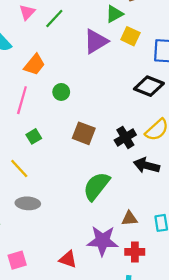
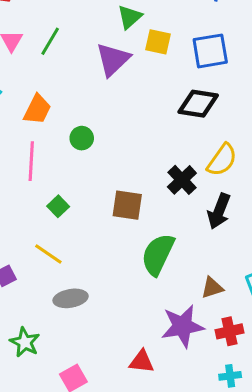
brown square: (84, 133) -> (127, 205), moved
black arrow: (147, 165) -> (219, 211), turned -70

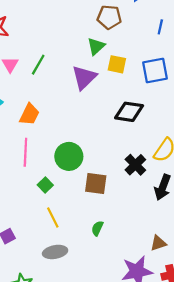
black diamond: (198, 104) -> (129, 112), moved
green circle: (82, 138) -> (69, 156), moved, size x1.6
yellow line: (48, 254) -> (53, 217), moved, turned 30
green semicircle: (158, 254) -> (97, 228), moved, size x0.5

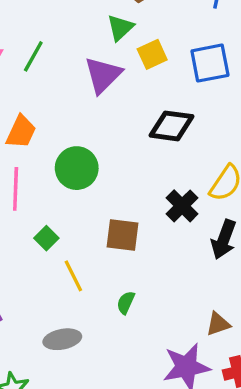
yellow square: (117, 64) -> (152, 54), turned -36
green circle: (69, 156) -> (77, 168), moved
yellow line: (53, 217) -> (73, 276), moved

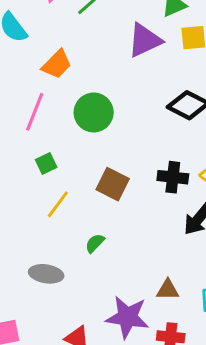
black cross: (182, 206) -> (173, 177), turned 32
yellow line: (73, 276) -> (58, 204), turned 44
gray ellipse: (62, 339) -> (46, 274), moved

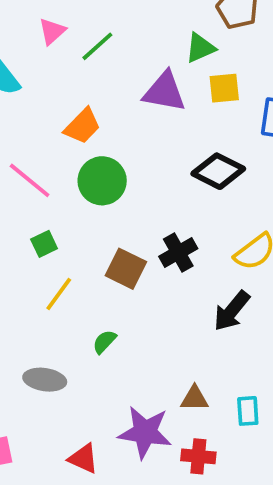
purple triangle: (145, 40) -> (164, 92), turned 36
orange trapezoid: (57, 64) -> (82, 126), moved
pink line: (35, 112) -> (30, 180), turned -72
black cross: (173, 177) -> (178, 252), moved, turned -36

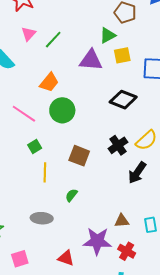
black cross: (178, 252) -> (118, 145), moved
yellow line: (59, 294) -> (45, 172), turned -30
red cross: (198, 456) -> (127, 251), turned 30

